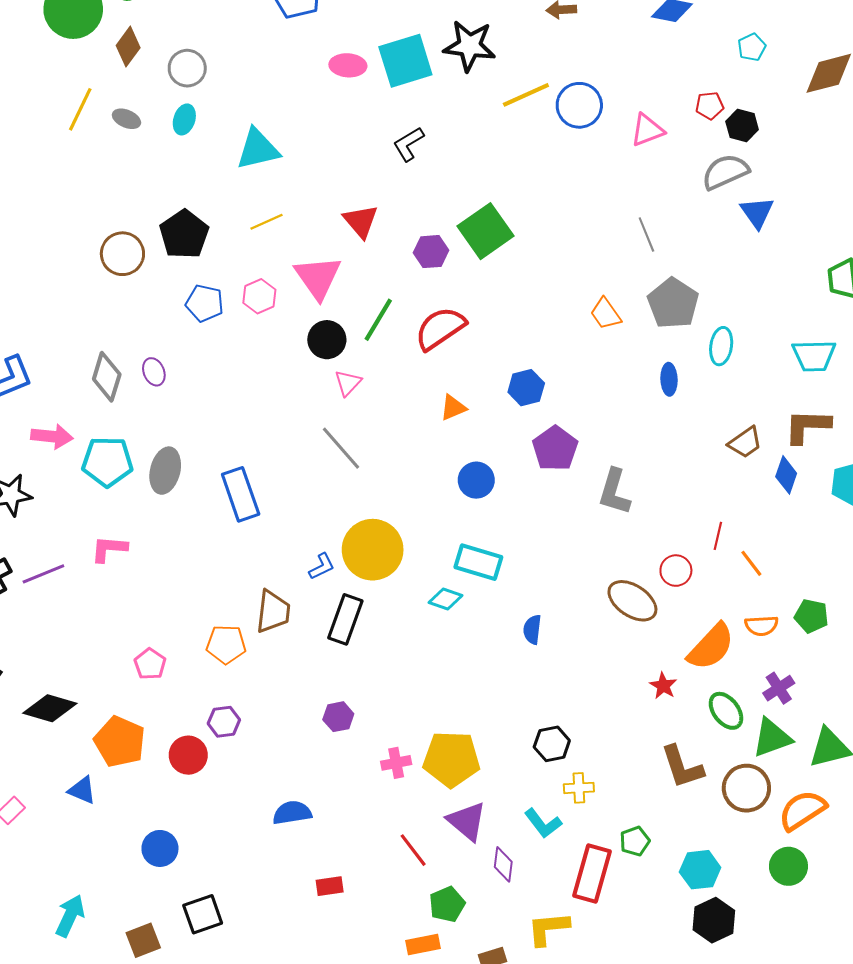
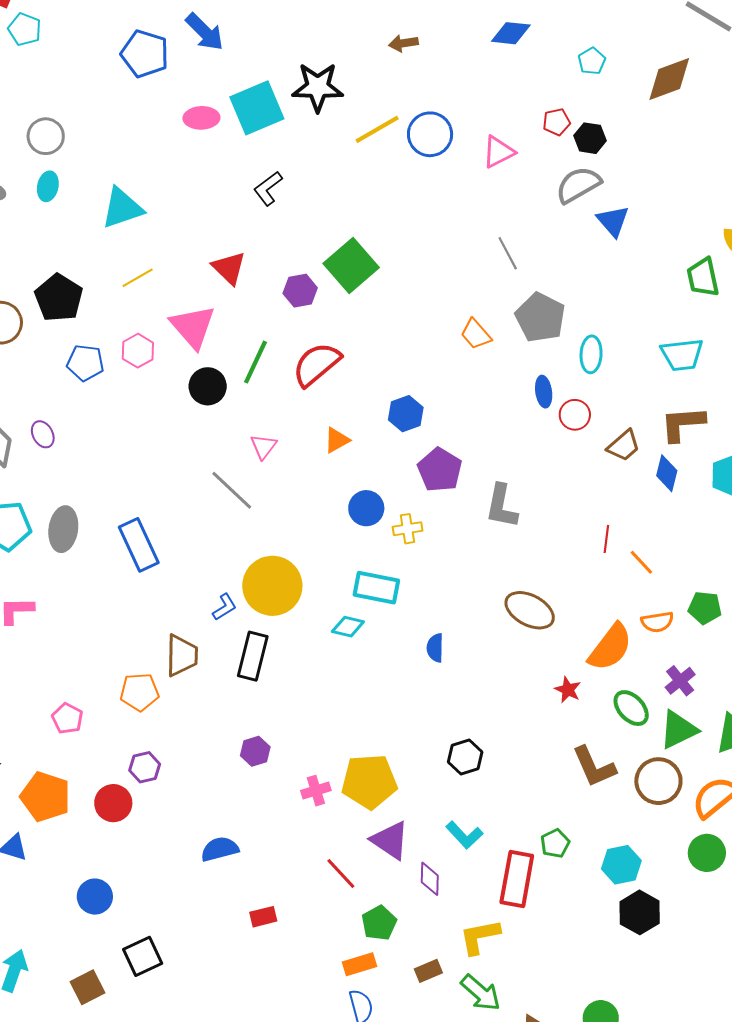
pink triangle: (348, 383) -> (263, 446), moved
red circle: (676, 571) -> (575, 415), moved
yellow cross: (579, 788) -> (408, 529), moved

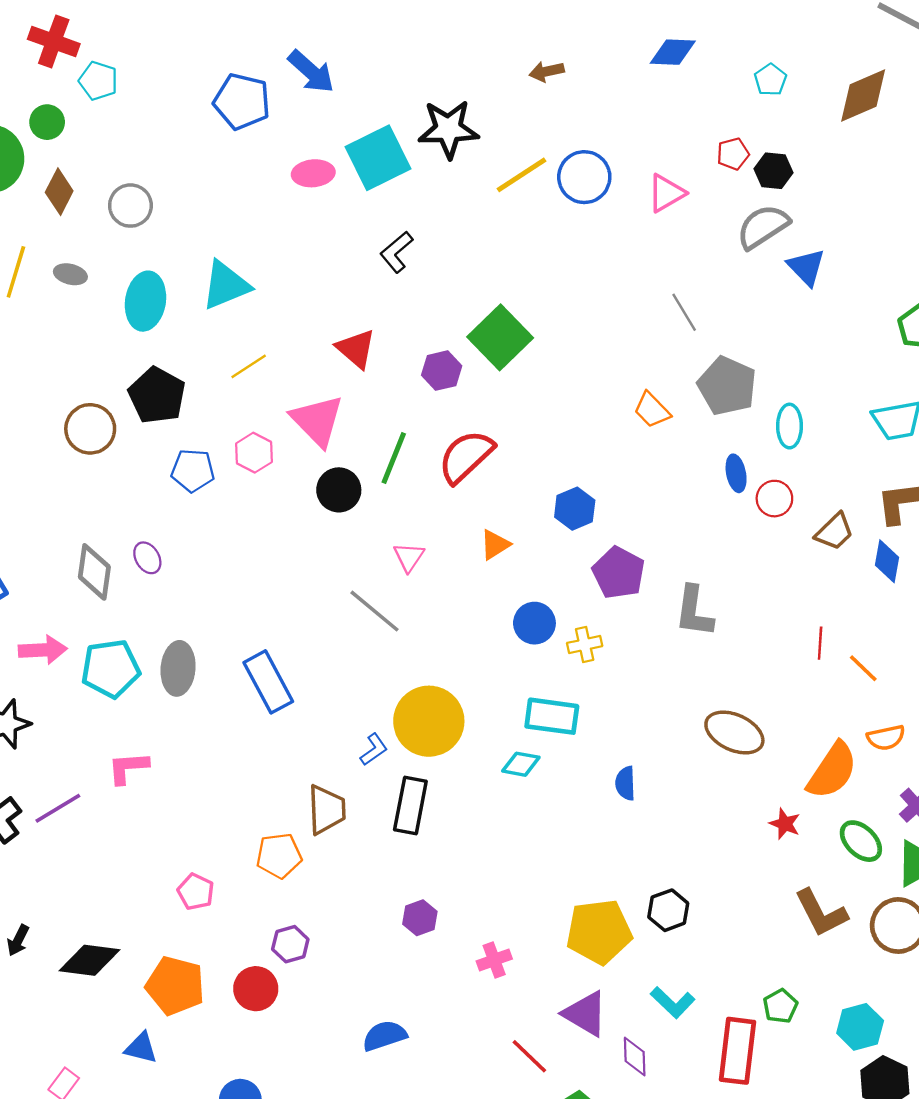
cyan ellipse: (48, 186) -> (145, 301), moved, size x1.6
yellow pentagon: (369, 781) -> (599, 932), moved

